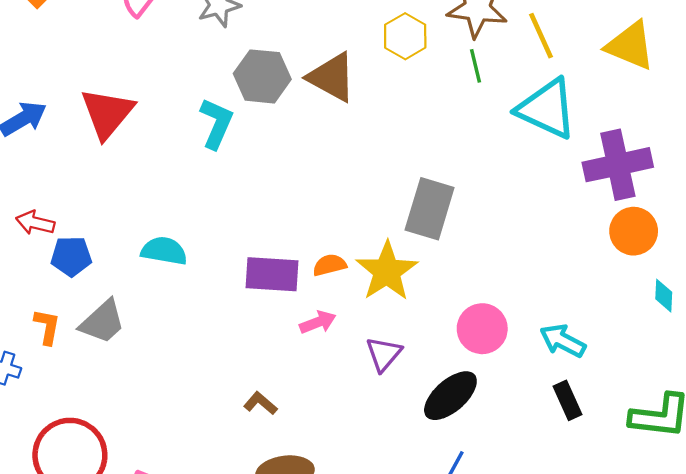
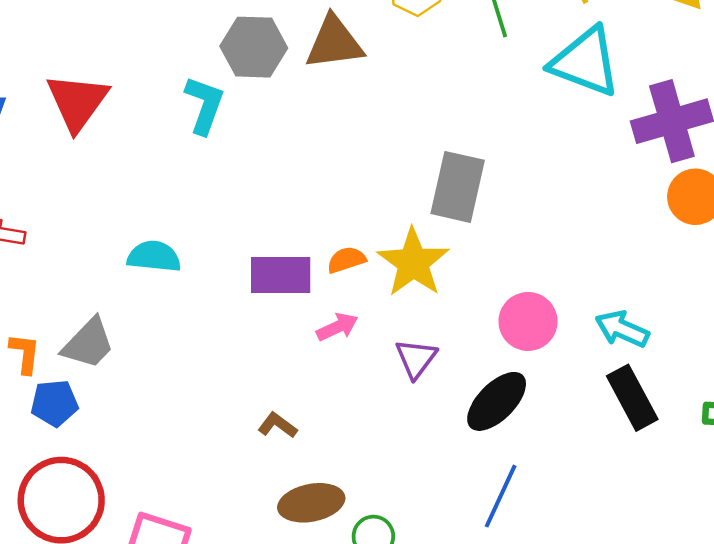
brown triangle: (332, 77) -> (334, 43), turned -32
blue pentagon: (71, 256) -> (54, 403), moved
black rectangle: (567, 400) -> (632, 398), size x1.4

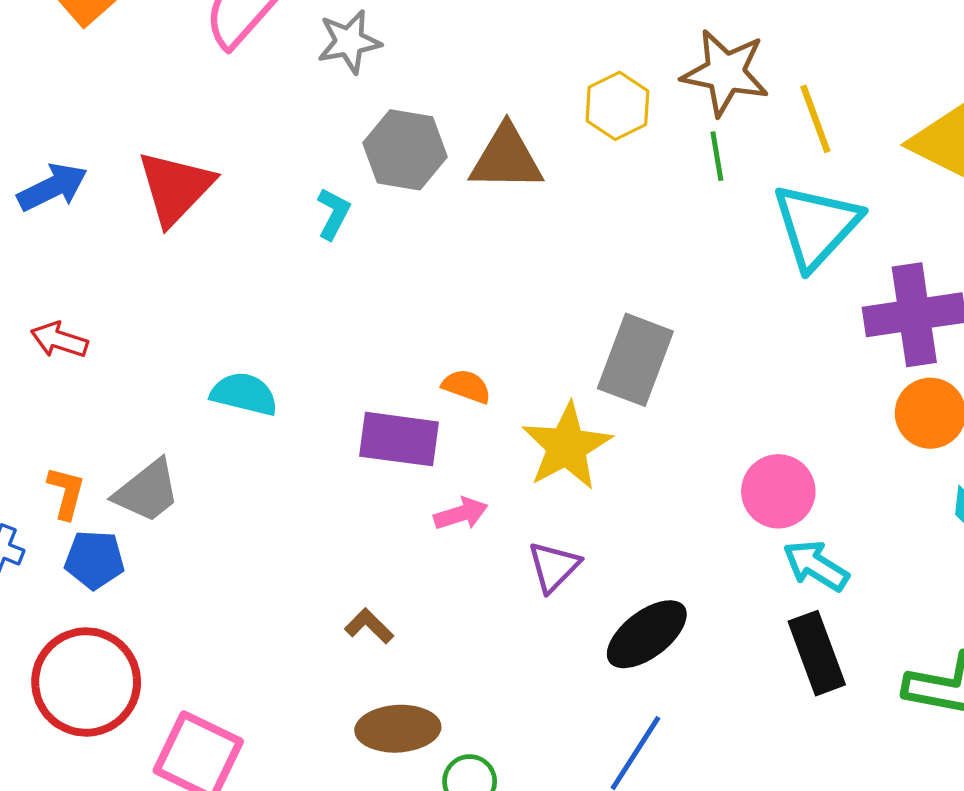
cyan triangle: (585, 62) -> (816, 226), turned 44
cyan L-shape: (204, 105) -> (333, 214), size x0.7
orange semicircle: (346, 260) -> (466, 386), moved, turned 30
pink circle: (528, 321) -> (778, 491), moved

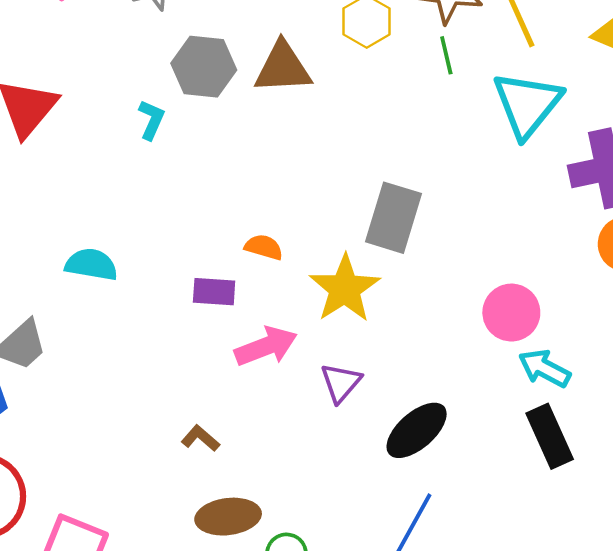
purple rectangle: (399, 439) -> (214, 292), size x0.7
pink arrow: (461, 514) -> (266, 346), size x1.5

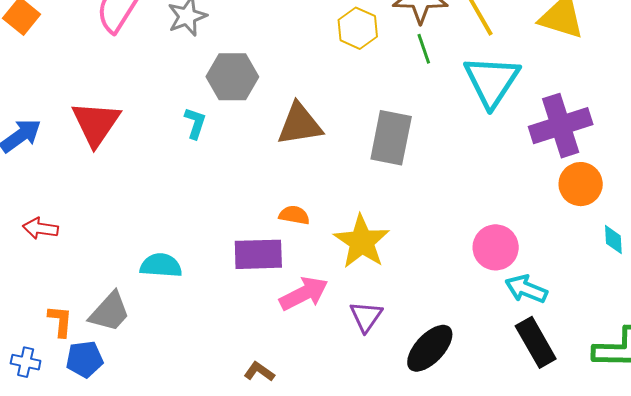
brown triangle: (283, 68) -> (300, 124), moved
gray rectangle: (394, 218) -> (391, 138), moved
cyan semicircle: (91, 264) -> (161, 265), moved
purple rectangle: (214, 292) -> (258, 254), size x1.4

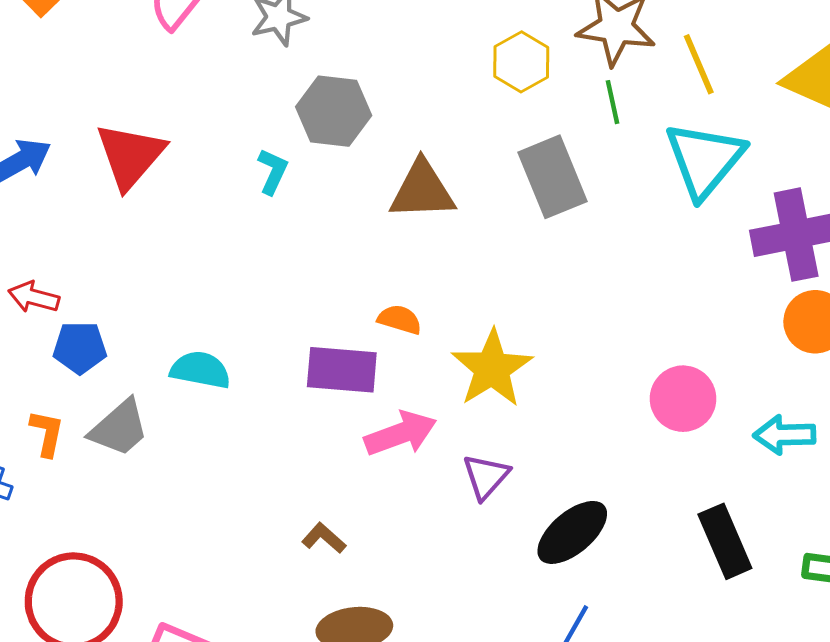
gray rectangle: (391, 138) -> (552, 177), moved, turned -40
cyan arrow: (526, 289) -> (784, 435), moved, turned -30
blue pentagon: (85, 359) -> (80, 348), moved

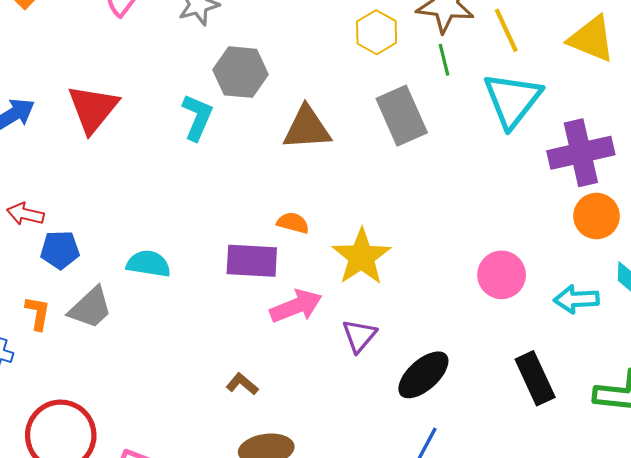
cyan L-shape: (273, 171) -> (197, 117), size x1.4

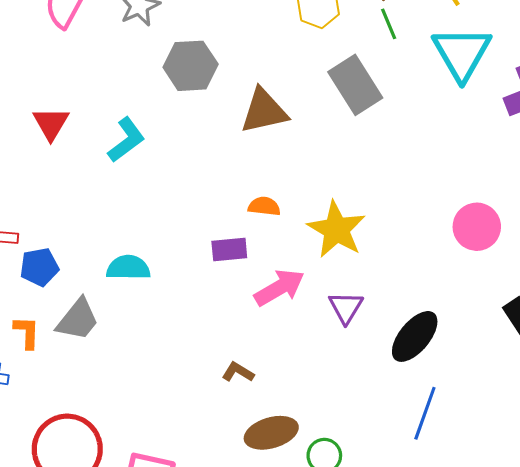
red triangle: (93, 109) -> (51, 123), size x0.7
cyan L-shape: (197, 117) -> (126, 140), moved, turned 39
purple rectangle: (252, 261) -> (229, 250), size x0.7

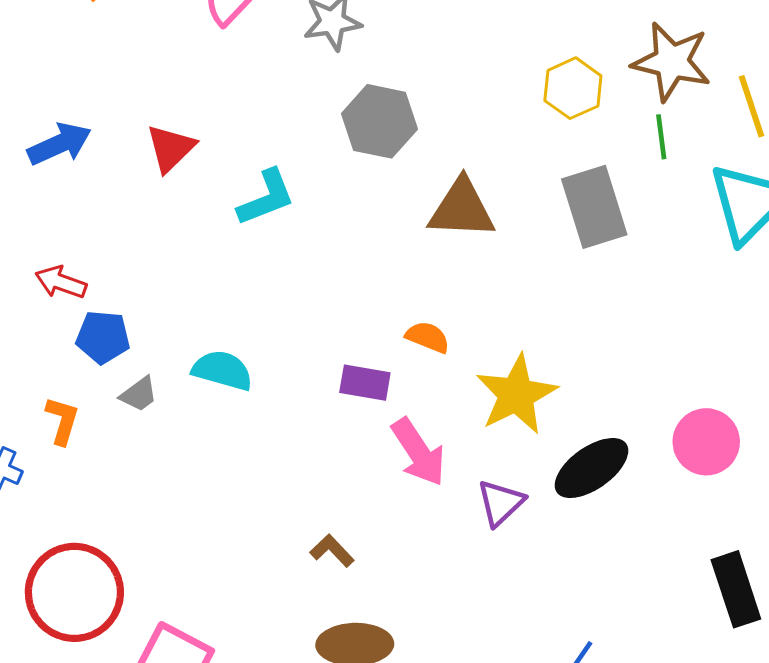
pink arrow: (279, 288) -> (419, 452), turned 72
gray trapezoid: (78, 320) -> (139, 394), moved, size x0.6
black ellipse: (415, 336) -> (591, 468), moved

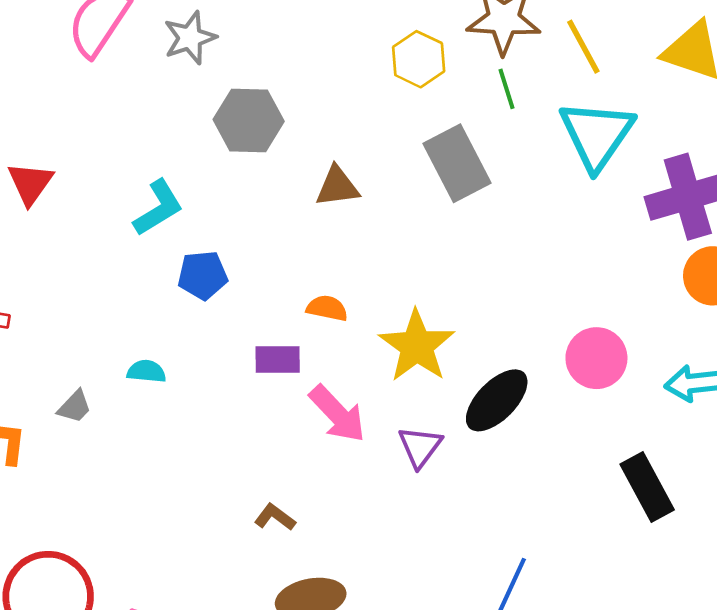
red triangle: (171, 148) -> (30, 183), moved
brown triangle: (462, 209) -> (337, 186), size x0.7
blue pentagon: (103, 337) -> (203, 275), moved
cyan semicircle: (222, 370) -> (146, 371), size x0.7

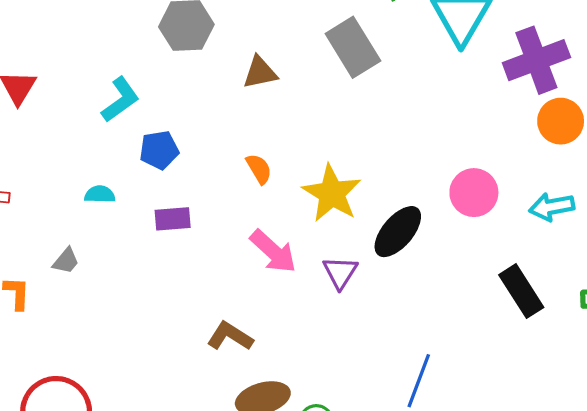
orange semicircle: (327, 308) -> (259, 169), turned 52
purple rectangle: (278, 360) -> (173, 219), moved
cyan semicircle: (146, 371) -> (100, 194), moved
brown L-shape: (275, 517) -> (230, 336), size x1.4

